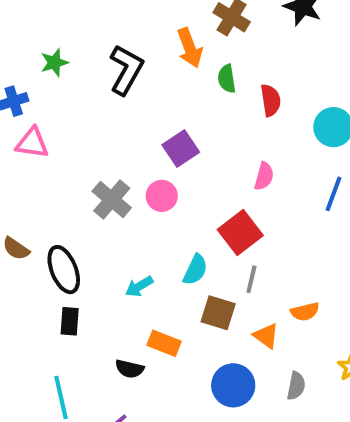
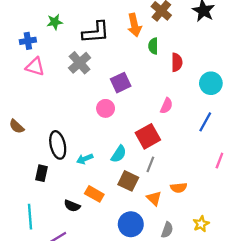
black L-shape: (126, 70) -> (96, 32), turned 48
gray cross: (112, 199) -> (80, 63), moved
black ellipse: (64, 270) -> (58, 145), moved

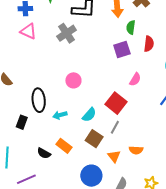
purple square: (121, 83) -> (122, 49), moved
pink circle: (106, 108) -> (73, 80), moved
red square: (148, 136) -> (116, 103), turned -30

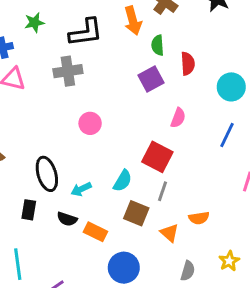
gray cross: (67, 33) -> (68, 71), turned 36
pink circle: (73, 80) -> (90, 123), moved
black semicircle: (44, 153) -> (67, 219), moved
blue circle: (91, 176) -> (124, 268), moved

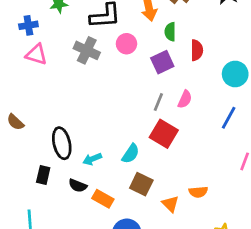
gray cross: (68, 71) -> (87, 50), turned 30
pink circle: (90, 123) -> (126, 44), moved
gray line: (162, 191) -> (158, 102), moved

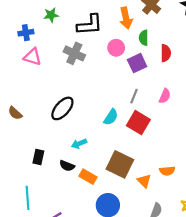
pink circle: (126, 44) -> (116, 48), moved
pink semicircle: (185, 99) -> (165, 96), moved
black ellipse: (62, 143) -> (62, 108), moved, turned 55
cyan semicircle: (131, 154) -> (111, 117), moved
brown square: (141, 184) -> (120, 164), size x1.4

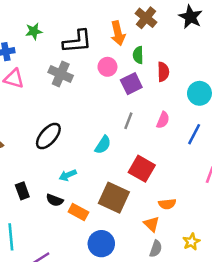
red square: (138, 123) -> (142, 169), moved
black rectangle: (38, 157) -> (22, 191), turned -32
orange triangle: (144, 181) -> (152, 224), moved

